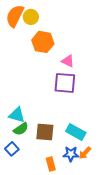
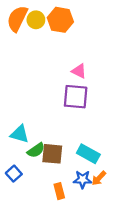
orange hexagon: (43, 42) -> (60, 20), moved
green semicircle: (21, 129) -> (36, 150), moved

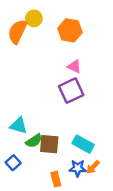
orange semicircle: (17, 19) -> (18, 31), moved
orange hexagon: (60, 20) -> (70, 30), moved
purple square: (76, 97) -> (71, 91), turned -30

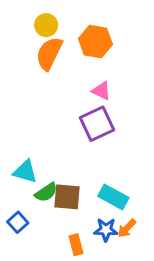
orange semicircle: (18, 31) -> (49, 53), moved

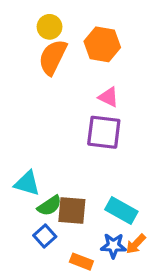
purple square: (97, 124) -> (104, 132), turned 32
blue square: (18, 222) -> (45, 236), moved
orange rectangle: (76, 245) -> (81, 262), turned -54

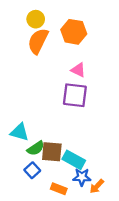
cyan rectangle: (121, 210) -> (74, 160), moved
orange arrow: (136, 244) -> (97, 186), moved

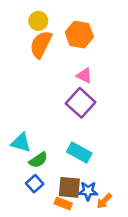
purple square: (75, 95) -> (81, 103), turned 35
brown square: (52, 152) -> (69, 187), moved
cyan rectangle: (74, 160) -> (79, 153), moved

